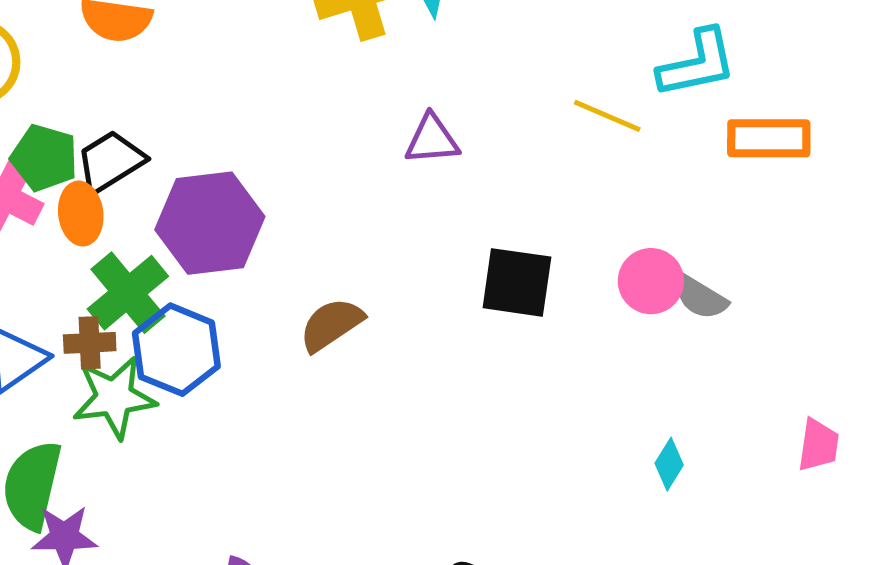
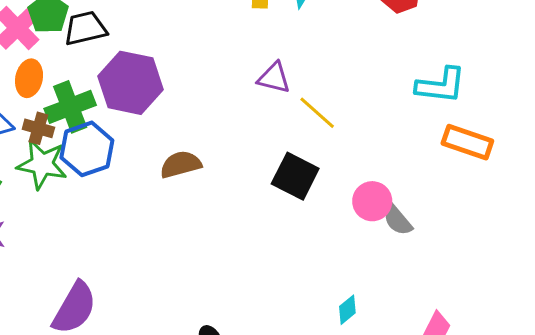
yellow line: (607, 116) -> (317, 113), moved
orange ellipse: (81, 214) -> (29, 78), moved

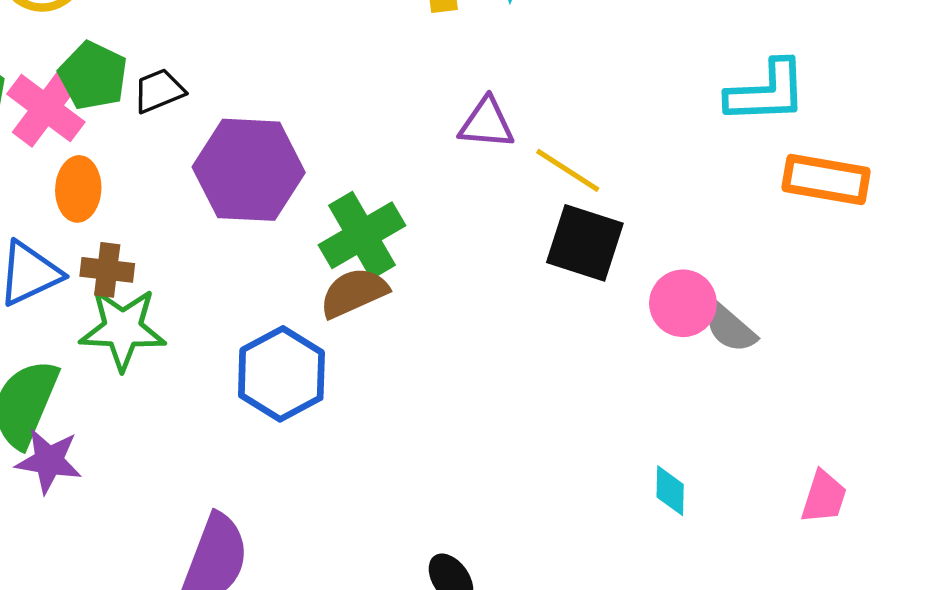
black trapezoid: (85, 28) -> (159, 91), size x0.7
green cross: (70, 107) -> (362, 235), moved
blue hexagon: (87, 149) -> (281, 374), moved
black square: (295, 176) -> (585, 243), moved
cyan diamond: (347, 310) -> (670, 491), turned -40

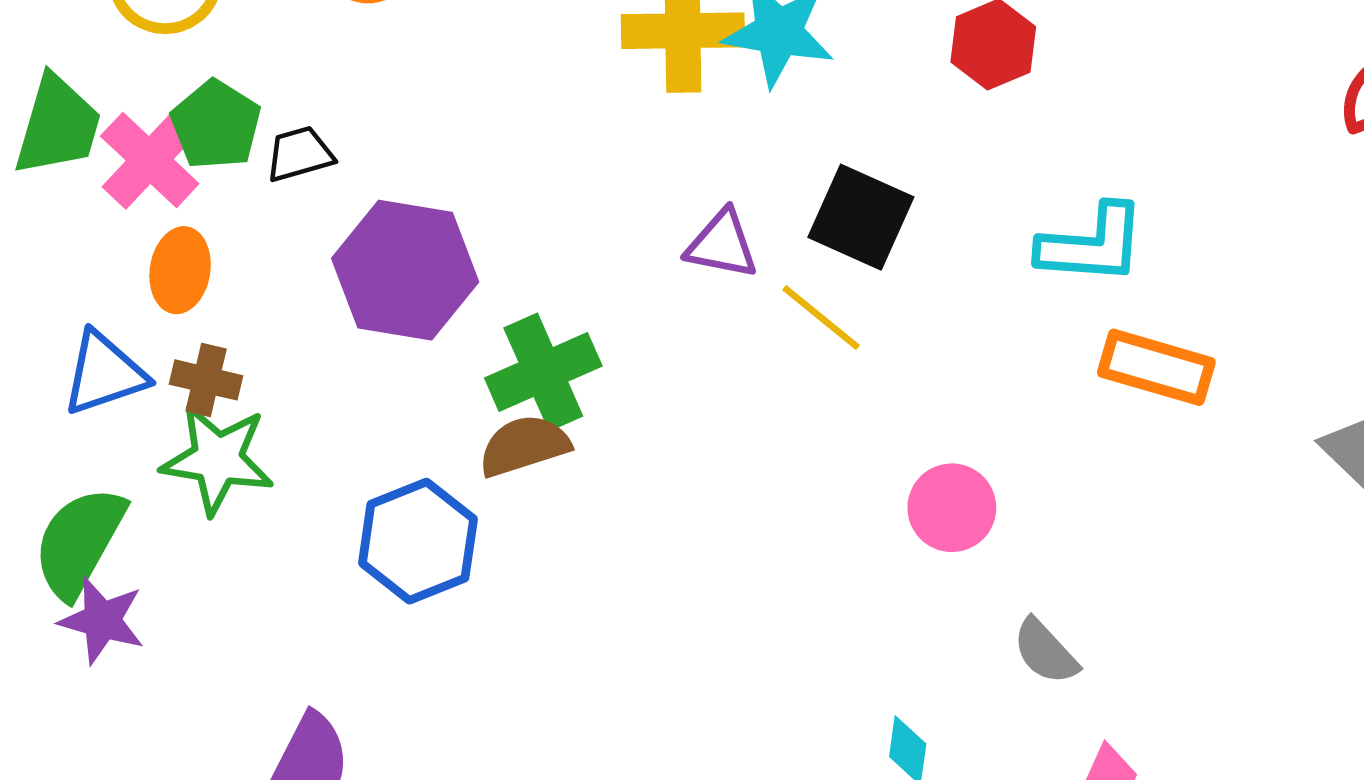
black square: (585, 243) -> (861, 217), moved
gray semicircle: (730, 328) -> (1045, 652), moved

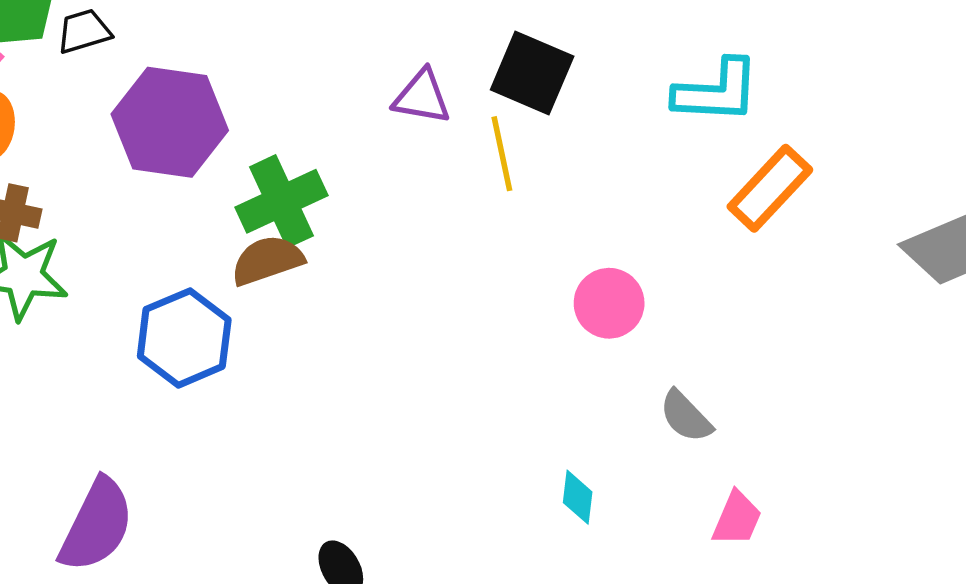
yellow line: (821, 318) -> (502, 154), turned 40
orange rectangle: (1156, 367) -> (770, 188), turned -62

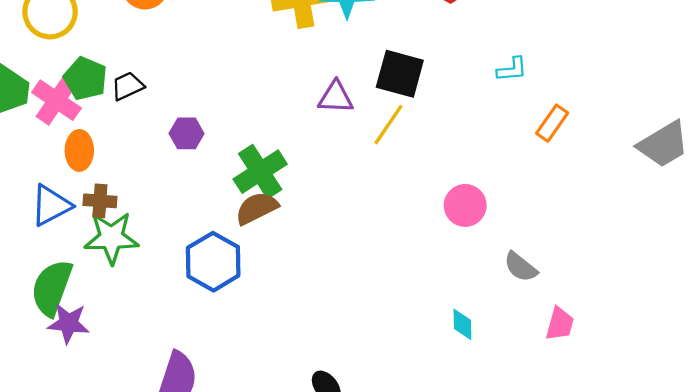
cyan L-shape: (717, 91) -> (512, 69), size x0.6
purple hexagon: (170, 122) -> (187, 133), size x0.5
yellow line: (502, 154) -> (388, 125), turned 54
orange rectangle: (770, 188) -> (552, 123), size x0.7

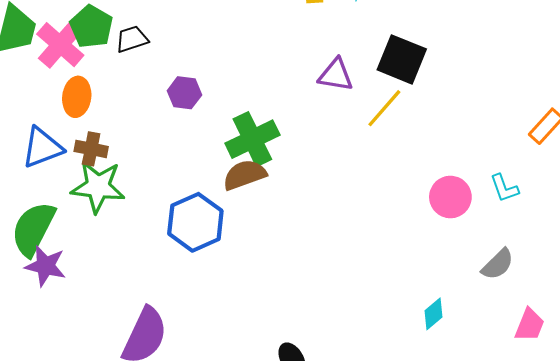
cyan L-shape: (512, 69) -> (504, 188), moved, turned 68
gray semicircle: (521, 267) -> (498, 264), turned -90
cyan diamond: (462, 324) -> (434, 314), turned 44

